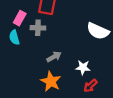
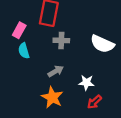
gray cross: (38, 28) -> (61, 40), moved
cyan semicircle: (14, 37) -> (24, 51), moved

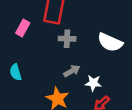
cyan semicircle: (24, 51) -> (16, 72), moved
gray arrow: (56, 71) -> (72, 71), moved

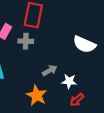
gray cross: (67, 39) -> (26, 41), moved

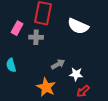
white semicircle: (84, 44) -> (78, 26), moved

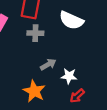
gray cross: (36, 37) -> (35, 33), moved

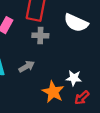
gray arrow: (48, 64) -> (27, 67), moved
orange star: (34, 91) -> (53, 92), moved

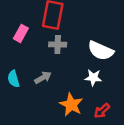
white semicircle: (76, 23) -> (101, 51), moved
white star: (74, 78) -> (93, 78), moved

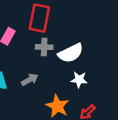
white semicircle: (101, 51) -> (71, 53), moved, turned -50

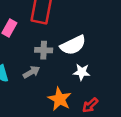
gray cross: (44, 47) -> (44, 50), moved

